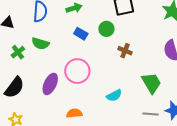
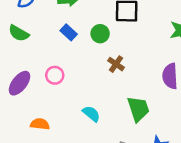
pink circle: (77, 71) -> (55, 75), size x0.6
cyan semicircle: (114, 96) -> (91, 114), turned -126

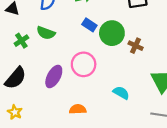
green circle: (100, 34) -> (112, 33), moved, size x1.5
pink circle: (55, 75) -> (84, 64), size x1.5

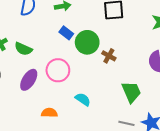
green semicircle: (46, 33) -> (23, 49), moved
cyan semicircle: (121, 93) -> (83, 99), moved

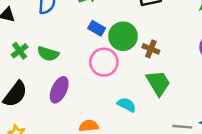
pink circle: (58, 70) -> (104, 62), moved
green trapezoid: (131, 92) -> (158, 83), moved

